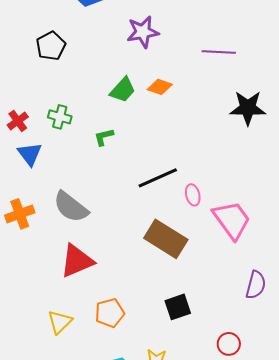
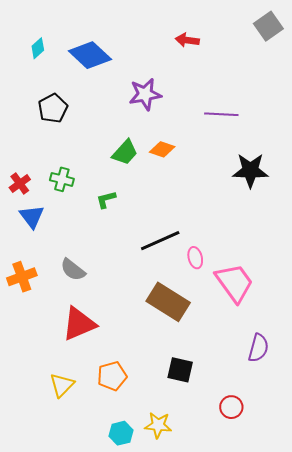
gray semicircle: (71, 207) -> (73, 270), size x0.7
black square: (178, 307) -> (180, 370), turned 32

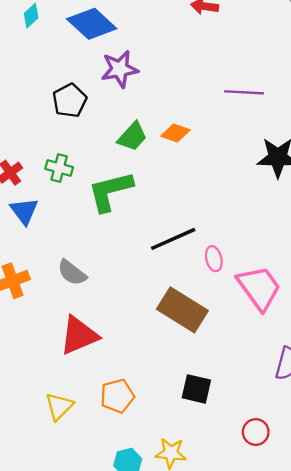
purple star: (145, 94) -> (120, 69), moved
black pentagon: (53, 108) -> (70, 100), moved
green L-shape: (106, 200) -> (110, 191), size x2.0

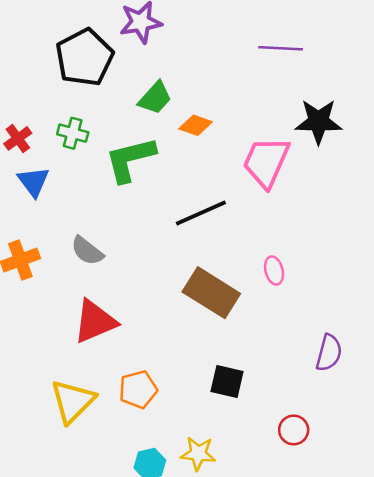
black pentagon: (70, 100) -> (84, 57), size x1.5
orange diamond: (175, 133) -> (196, 125), moved
pink ellipse: (214, 259) -> (274, 270), moved
pink trapezoid: (259, 288) -> (266, 162), moved, turned -120
yellow triangle: (59, 406) -> (73, 401), size x1.4

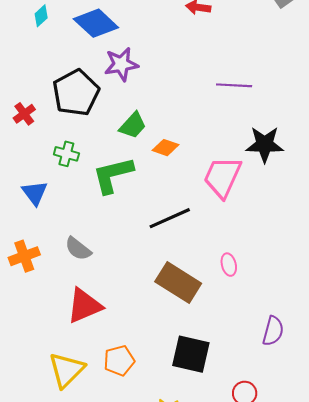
red cross: (18, 138) -> (24, 114), moved
black square: (227, 382) -> (191, 354), size x1.4

